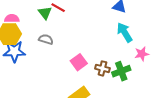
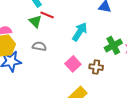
cyan arrow: (125, 32) -> (80, 32), moved, turned 72
green cross: (121, 71) -> (113, 45), moved

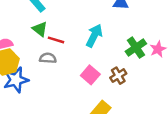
red line: (47, 15) -> (56, 40), moved
brown cross: (96, 67) -> (118, 76), turned -32

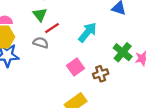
red line: (56, 40) -> (52, 28), turned -64
green cross: (136, 48) -> (123, 52), turned -30

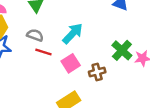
red line: (52, 28) -> (43, 52), moved, turned 48
cyan arrow: (88, 32) -> (73, 33), moved

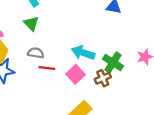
cyan arrow: (73, 33) -> (83, 53), moved, turned -105
green cross: (122, 50) -> (113, 62), moved

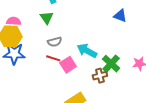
gray semicircle: (36, 53) -> (55, 42), moved, turned 144
pink square: (75, 74) -> (68, 65), moved

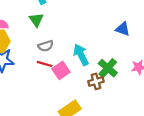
blue triangle: (120, 16) -> (123, 29), moved
cyan arrow: (87, 51) -> (81, 55), turned 36

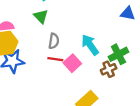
gray semicircle: (46, 46) -> (54, 41), turned -56
green cross: (108, 68) -> (118, 54), turned 30

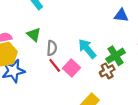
green triangle: (41, 16) -> (34, 34), moved
red line: (55, 59) -> (55, 65), turned 48

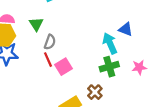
cyan arrow: (87, 49) -> (110, 43), moved
brown cross: (107, 71) -> (95, 92), moved, turned -32

